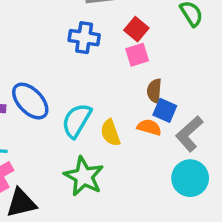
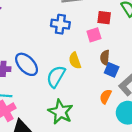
red square: (136, 29) -> (104, 18), moved, turned -32
orange semicircle: (149, 127) -> (106, 96), moved, turned -80
yellow semicircle: (110, 133) -> (75, 61), moved

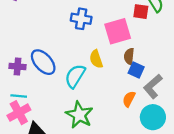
red square: (104, 18) -> (141, 12), moved
pink square: (94, 35) -> (118, 31), size x1.6

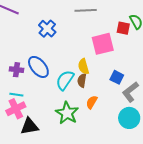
blue cross: (81, 19) -> (47, 29), moved, turned 30
brown semicircle: (129, 56) -> (82, 81), moved
orange semicircle: (129, 99) -> (92, 102), moved

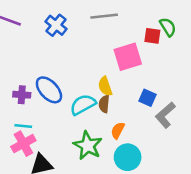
blue cross: (47, 29) -> (56, 25), moved
cyan semicircle: (65, 80) -> (83, 105), turned 30
cyan circle: (129, 118) -> (128, 157), moved

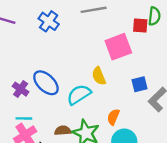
green semicircle: (168, 27) -> (154, 16), turned 42
purple cross: (22, 95) -> (21, 89), turned 35
blue square: (148, 98) -> (140, 84), turned -35
brown semicircle: (104, 104) -> (63, 131), moved, turned 84

